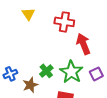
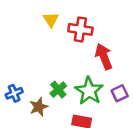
yellow triangle: (28, 14) -> (51, 20), moved

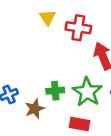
green cross: (58, 90) -> (55, 91), turned 35

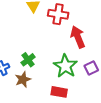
green cross: (55, 91) -> (28, 60), moved, turned -32

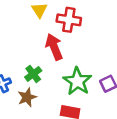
red arrow: (78, 37) -> (54, 47), moved

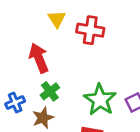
red arrow: (54, 47) -> (39, 58), moved

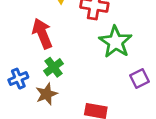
green star: (100, 100) -> (116, 42), moved

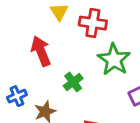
green cross: (54, 67) -> (73, 82), moved

